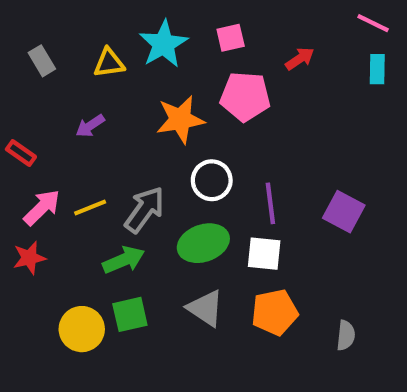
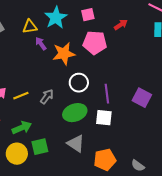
purple arrow: (90, 126) -> (41, 44), moved, turned 88
gray arrow: (145, 210) -> (47, 97), size x0.7
green arrow: (124, 260) -> (22, 128), moved
orange pentagon: (275, 312) -> (105, 160), moved
gray semicircle: (346, 335) -> (138, 166), moved, turned 120

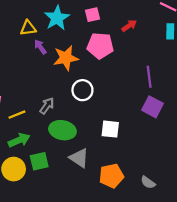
purple line: (107, 94) -> (149, 77), moved
yellow line: (21, 96) -> (17, 115), moved
green ellipse: (75, 113) -> (62, 130), moved, turned 30

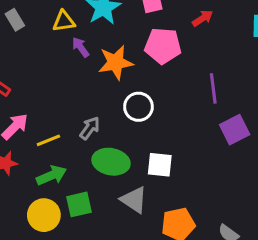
purple line: (149, 77) -> (213, 88), moved
purple square: (152, 107) -> (235, 130), turned 35
white square: (110, 129) -> (160, 165), moved

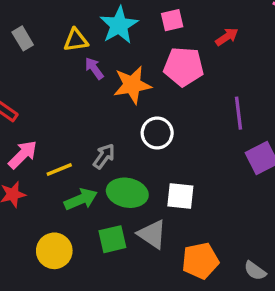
green arrow: (51, 175) -> (81, 199), moved
green square: (79, 204) -> (112, 239), moved

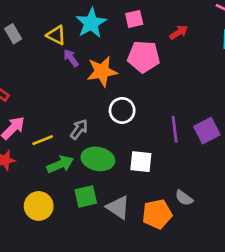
yellow triangle: (76, 40) -> (56, 35), turned 35
purple line: (238, 113) -> (175, 129), moved
gray triangle: (152, 234) -> (118, 207), moved
gray semicircle: (255, 271) -> (184, 198), moved

